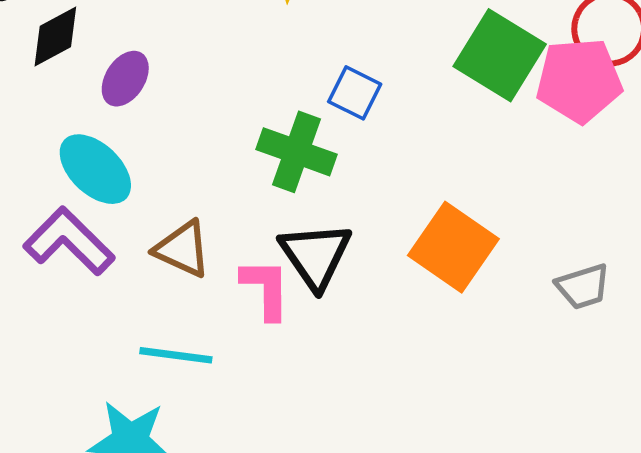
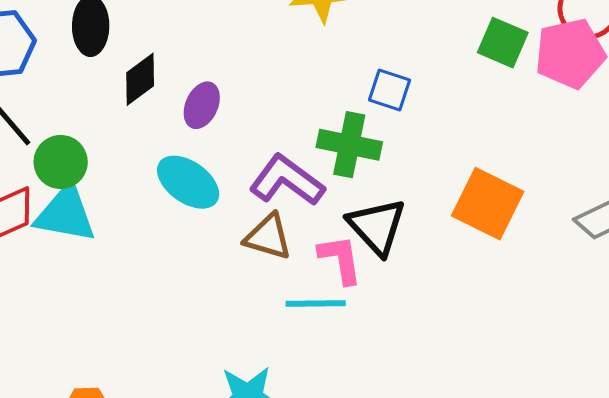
green square: (500, 55) -> (503, 43), size x0.7
purple L-shape: (69, 241) -> (287, 180), moved
cyan line: (176, 355) -> (316, 303), moved

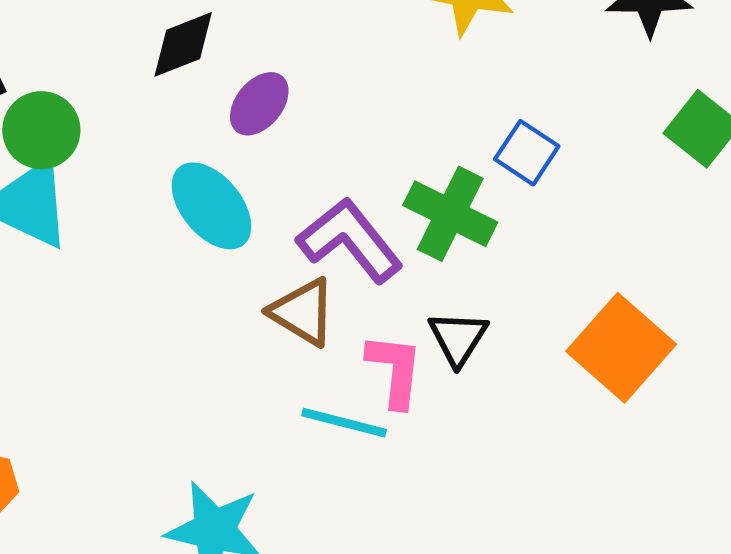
black triangle: (377, 226) -> (458, 338), size x0.7

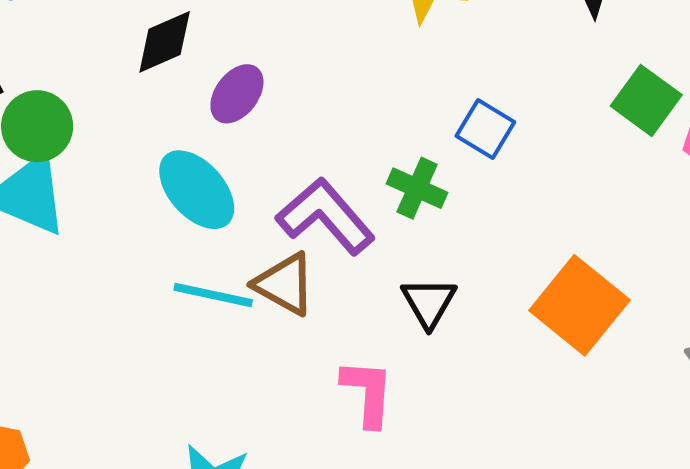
green cross: (450, 214) -> (417, 188), size x0.7
pink L-shape: (395, 370) -> (368, 393), moved
cyan line: (344, 423) -> (213, 295), moved

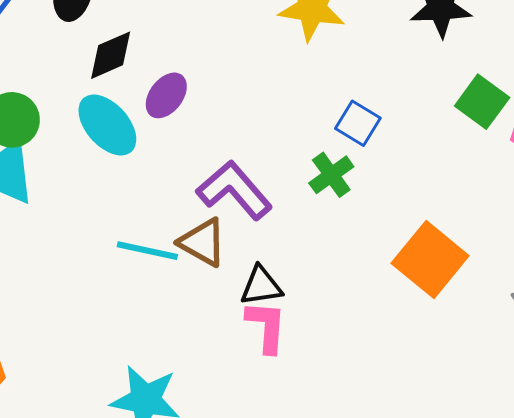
green cross: (417, 188) -> (331, 175), moved, turned 30
cyan ellipse: (197, 190) -> (107, 125), moved
black triangle: (429, 302) -> (261, 286), moved, turned 51

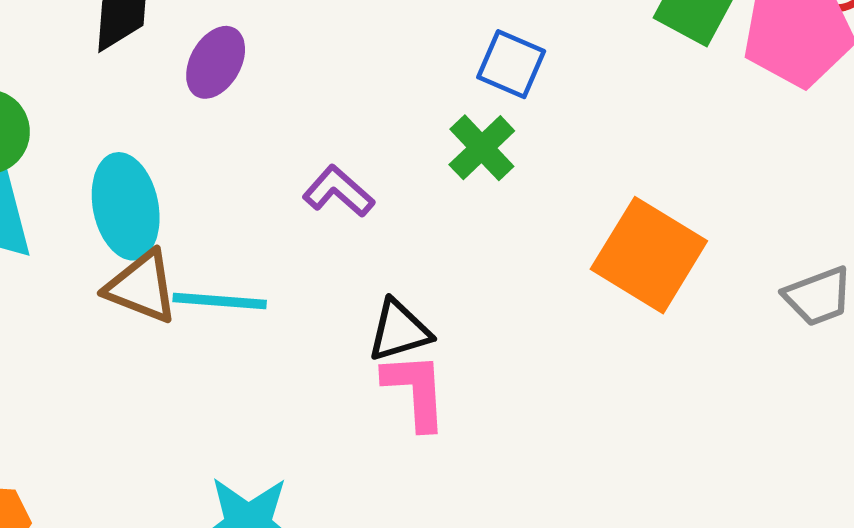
cyan ellipse: (107, 125) -> (126, 206), moved, turned 38
purple L-shape: (234, 190) -> (338, 191), size x0.6
brown triangle: (203, 242) -> (142, 287), moved

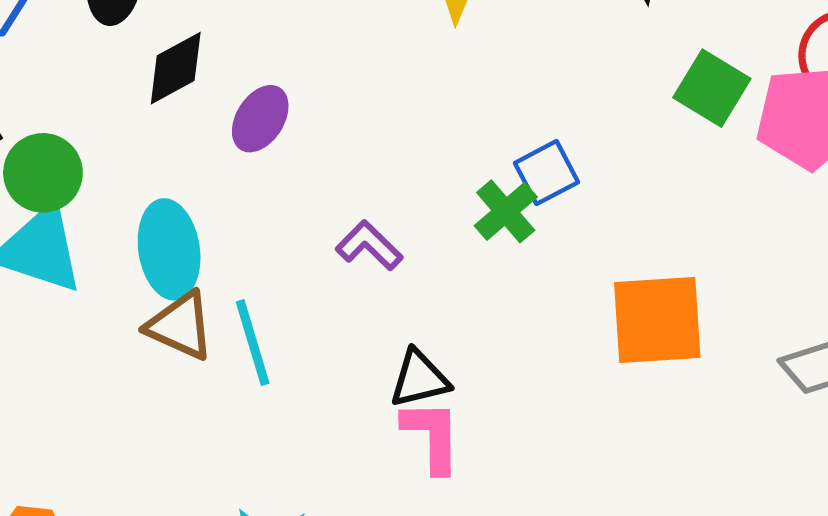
blue square: (511, 64) -> (546, 173), moved, turned 36
orange square: (649, 255) -> (657, 320), turned -38
cyan line: (220, 301) -> (253, 343), turned 66

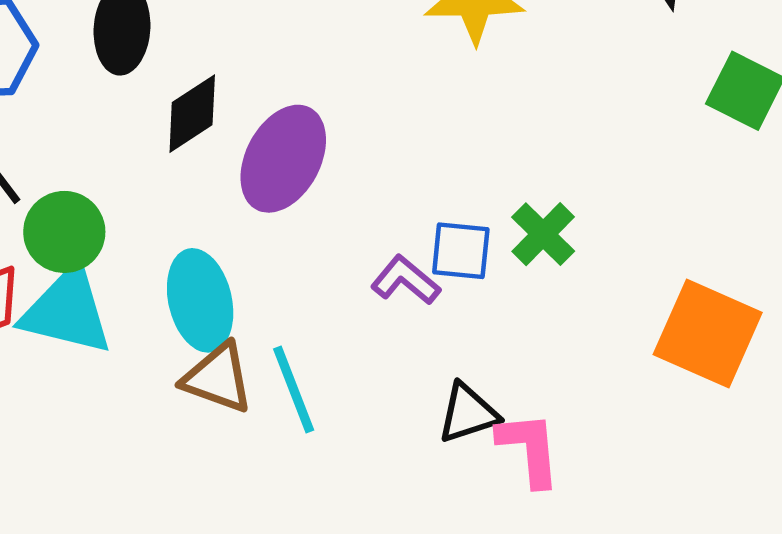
purple ellipse: (260, 119) -> (283, 159), size x1.5
blue square: (546, 173) -> (461, 251), moved, turned 38
orange square: (657, 320) -> (708, 333), turned 32
pink L-shape: (432, 436) -> (529, 449), moved

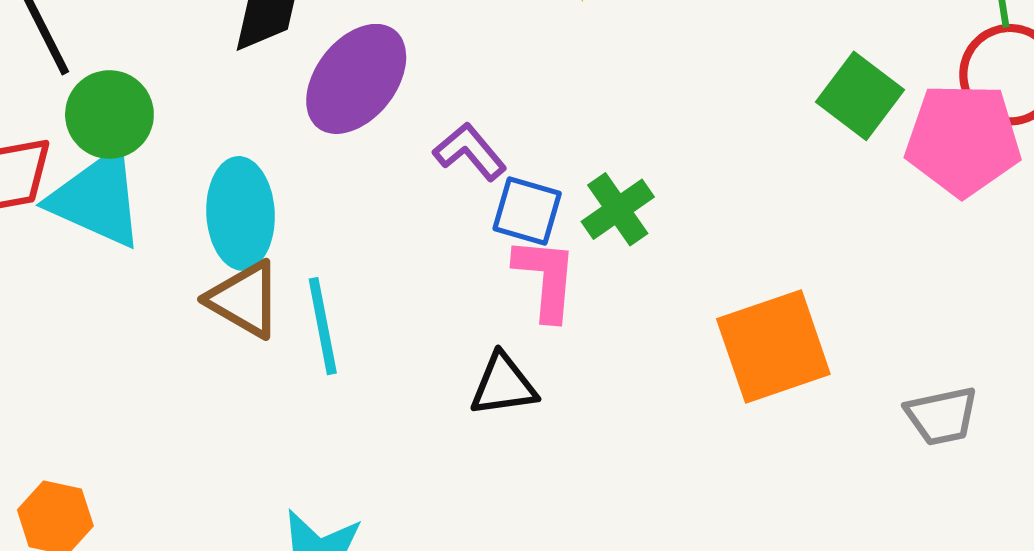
purple L-shape: (406, 280) -> (470, 152), moved
orange square: (708, 333) -> (773, 347), turned 37
pink L-shape: (529, 449) -> (546, 279), moved

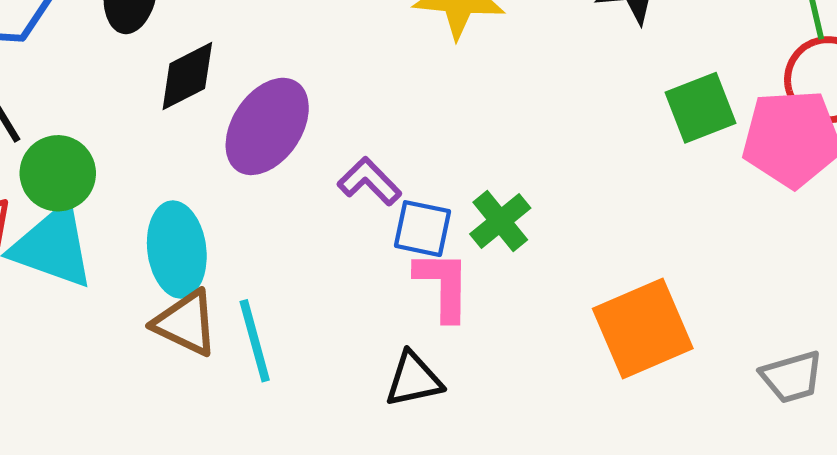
green square: (860, 96) -> (701, 108), turned 36

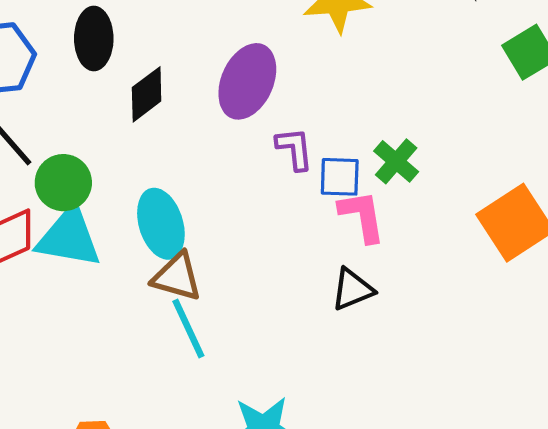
purple ellipse: (267, 126) -> (247, 81), moved
purple L-shape: (369, 181) -> (295, 149), turned 48
cyan line: (255, 341) -> (188, 329), moved

